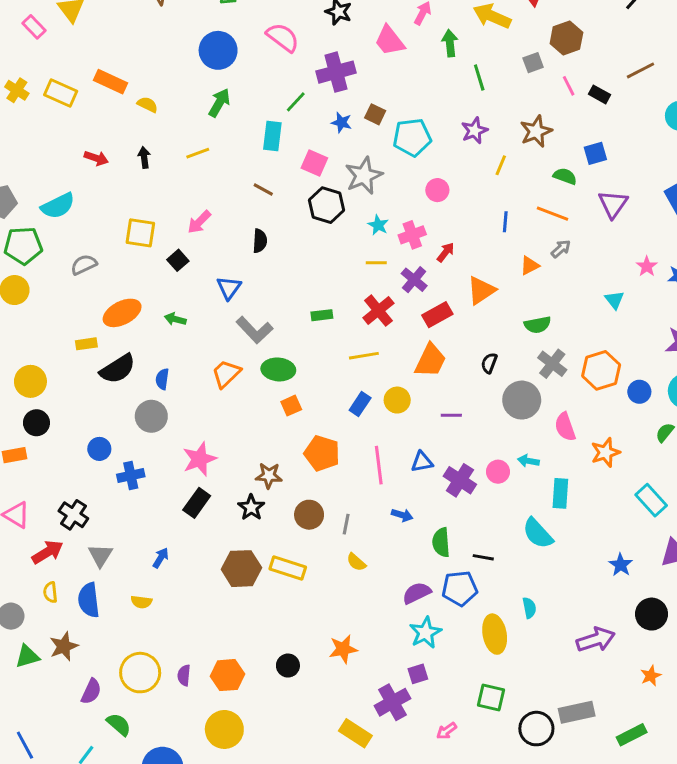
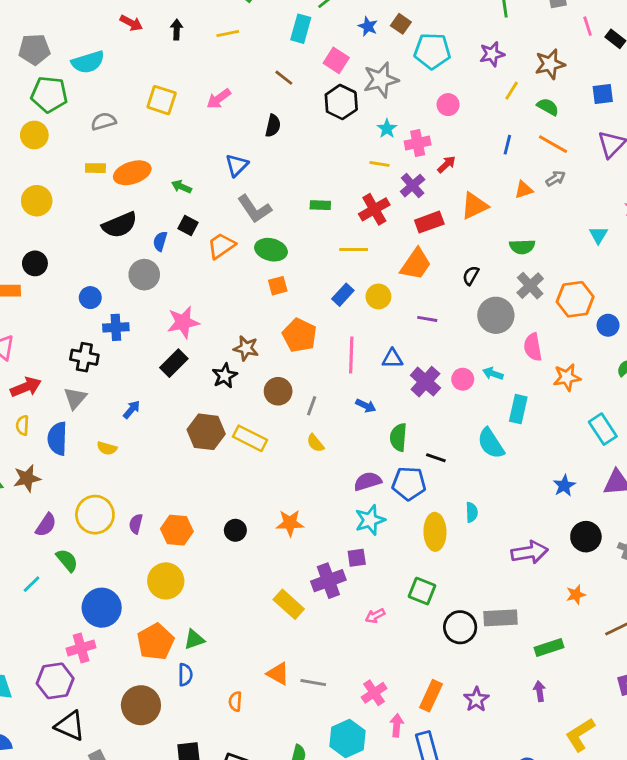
green semicircle: (565, 176) -> (548, 107), moved
black square: (178, 260) -> (188, 226), moved, turned -30
yellow rectangle: (86, 344) -> (95, 168), moved
yellow circle: (30, 381) -> (37, 201), moved
black cross: (73, 515) -> (84, 357), moved, turned -32

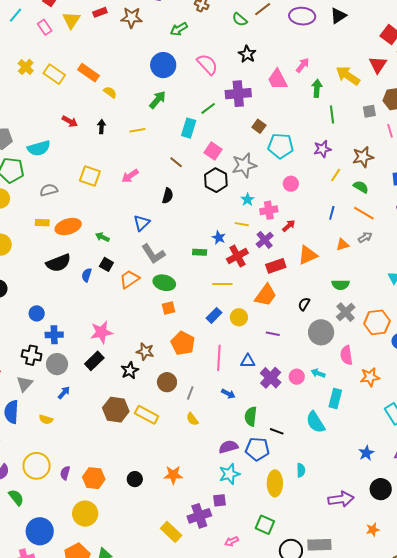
blue star: (368, 26) -> (219, 238), moved
gray circle: (144, 275) -> (57, 364), moved

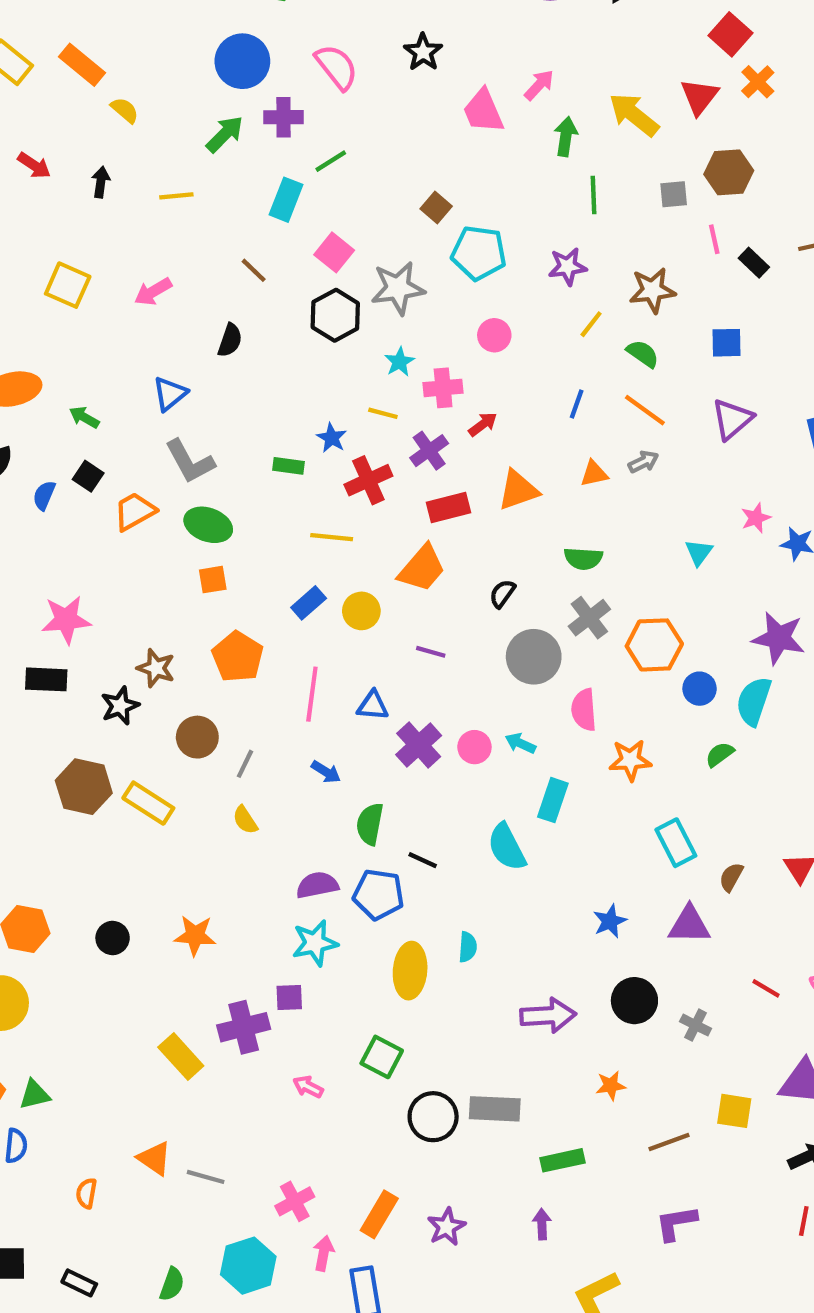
purple cross: (238, 94) -> (284, 117), moved, size x0.7
black rectangle: (94, 361) -> (46, 679), turned 42
pink arrow: (231, 541) -> (308, 1087), turned 48

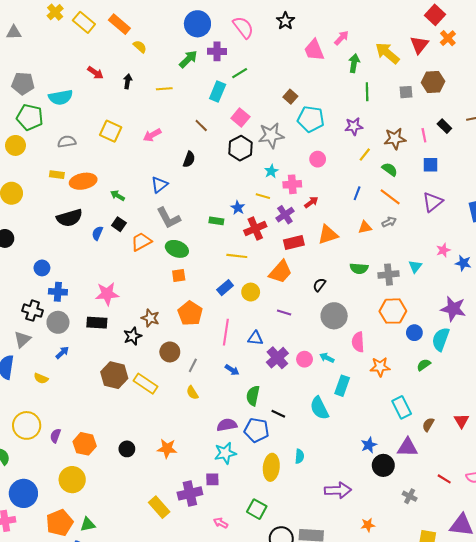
pink line: (714, 239) -> (424, 135), moved
gray cross: (589, 618) -> (389, 275), moved, turned 30
black circle: (634, 1001) -> (383, 465), moved

